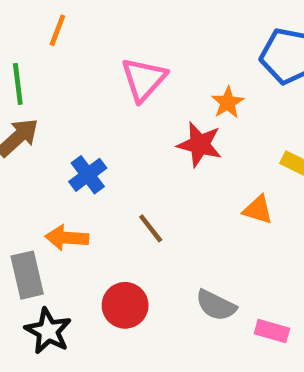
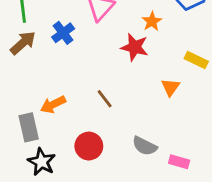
blue cross: (88, 175) -> (63, 33), moved
orange triangle: (258, 210) -> (170, 87), turned 48
orange arrow: (67, 238) -> (53, 104), turned -30

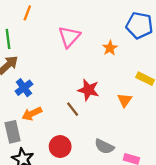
blue cross: (63, 33) -> (24, 88), moved
red star: (135, 47) -> (88, 90), moved

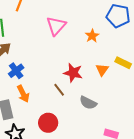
orange triangle: (125, 100) -> (102, 70), moved
orange arrow: (32, 114) -> (23, 94), turned -90
gray semicircle: (104, 147) -> (88, 103), moved

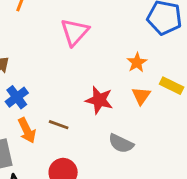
orange star: (92, 36) -> (137, 62), moved
brown line: (59, 90) -> (59, 125), moved, turned -32

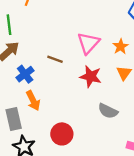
pink triangle: (75, 32) -> (88, 43), moved
brown line: (59, 125) -> (55, 59), moved

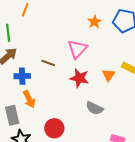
orange star: (121, 47) -> (95, 22), moved
blue cross: (25, 74) -> (22, 76), turned 35

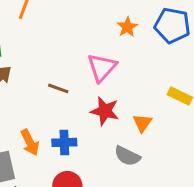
orange triangle: (109, 75) -> (142, 123), moved
blue cross: (22, 76) -> (64, 142), moved

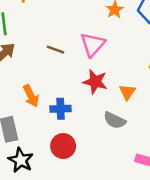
brown line: (58, 88) -> (55, 50), moved
orange arrow: (30, 142) -> (31, 96), moved

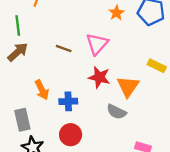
orange triangle: (127, 92) -> (128, 86), size x1.5

